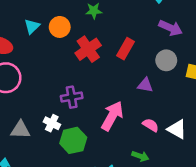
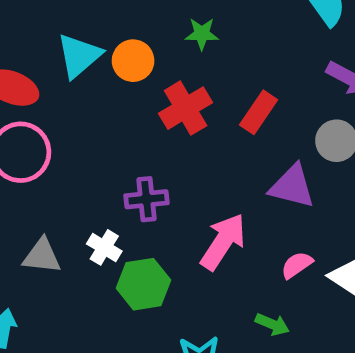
cyan triangle: (32, 26) -> (79, 56), size x1.5
purple triangle: (145, 85) -> (292, 186), size x1.5
pink semicircle: (151, 125) -> (297, 265), turned -70

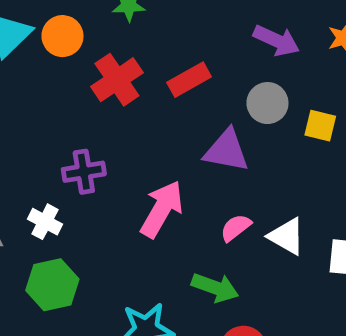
red rectangle: (259, 112) -> (189, 80), turned 30
green hexagon: (143, 284) -> (52, 285), moved
green arrow: (272, 324) -> (215, 288), size x1.4

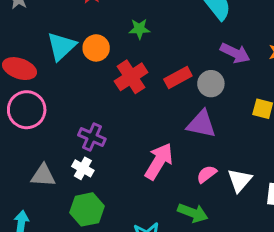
gray circle: (267, 103) -> (211, 84), moved
purple cross: (84, 172) -> (92, 137), moved, turned 32
white triangle: (287, 236) -> (240, 180), turned 40

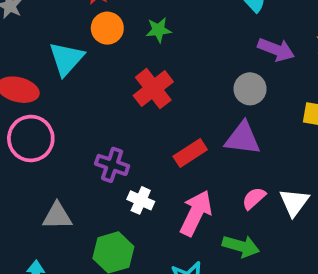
orange circle: (96, 48) -> (107, 28), moved
red rectangle: (178, 78) -> (190, 153), moved
pink arrow: (159, 161) -> (196, 213), moved
white cross: (83, 168) -> (141, 200), moved

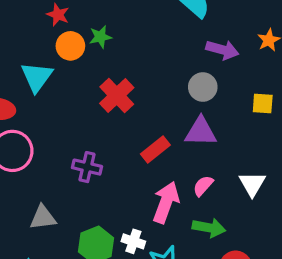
green star: (158, 30) -> (100, 37), moved
pink semicircle: (254, 198) -> (203, 186), moved
white cross: (141, 200) -> (133, 241), moved

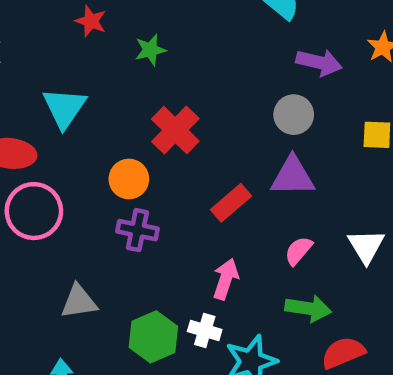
orange circle: (70, 46) -> (129, 179), moved
pink arrow: (166, 202) -> (226, 279), moved, size x0.7

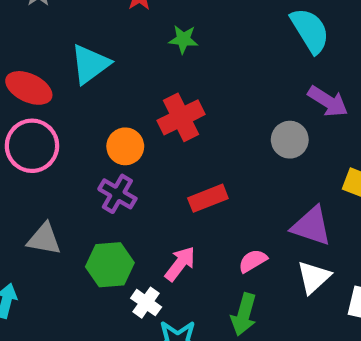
purple triangle: (293, 176) -> (312, 226), moved
green arrow: (308, 308) -> (244, 315), turned 78
green hexagon: (153, 337) -> (110, 265), moved

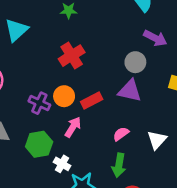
orange circle: (125, 146) -> (64, 96), moved
purple triangle: (312, 226) -> (130, 91), moved
pink arrow: (180, 264) -> (73, 127), moved

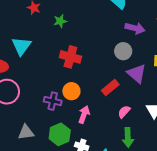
red cross: (72, 56) -> (70, 57), turned -30
purple triangle: (130, 91) -> (137, 73), moved, turned 40
red rectangle: (92, 100) -> (110, 87), moved

